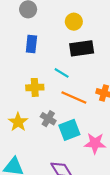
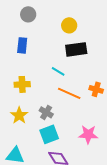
blue rectangle: (31, 44) -> (22, 45), moved
yellow cross: (35, 87) -> (22, 84), moved
cyan square: (69, 130) -> (49, 134), moved

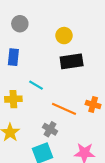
cyan line: (58, 71) -> (36, 85), moved
gray cross: (46, 112) -> (50, 129), moved

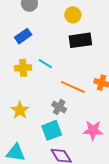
blue rectangle: (13, 57) -> (23, 36), turned 49
yellow cross: (13, 99) -> (23, 68), moved

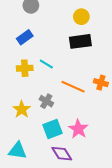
yellow circle: (73, 15) -> (81, 17), moved
gray cross: (59, 107) -> (46, 101), moved
pink star: (93, 130) -> (78, 129), moved, turned 30

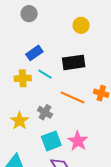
blue rectangle: (25, 37) -> (34, 53), moved
black rectangle: (80, 41) -> (74, 62), moved

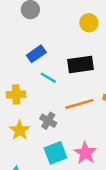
yellow cross: (23, 78) -> (16, 94), moved
orange line: (73, 97) -> (79, 104), turned -40

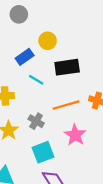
yellow circle: (89, 23) -> (48, 41), moved
pink star: (85, 153) -> (75, 135), moved

